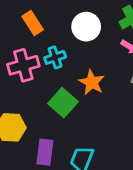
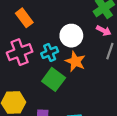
white circle: (86, 27) -> (71, 36), moved
cyan cross: (55, 57) -> (50, 52), moved

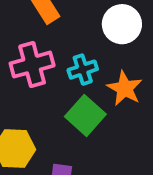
white circle: (71, 36) -> (122, 24), moved

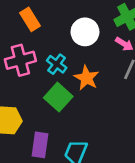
cyan cross: (83, 70) -> (57, 64), turned -36

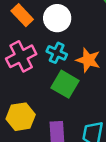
white circle: (85, 32) -> (57, 18), moved

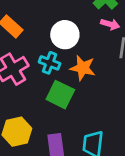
white circle: (57, 18) -> (65, 35), moved

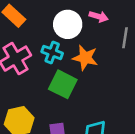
pink arrow: (110, 24) -> (99, 17), moved

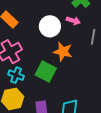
cyan cross: (52, 52) -> (16, 75), moved

